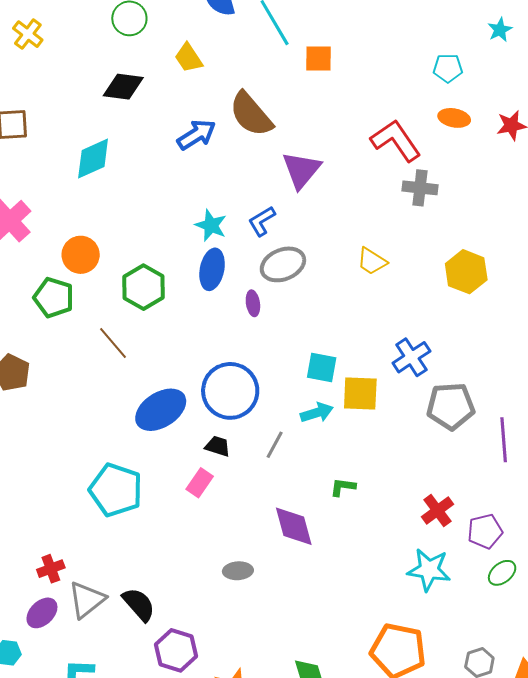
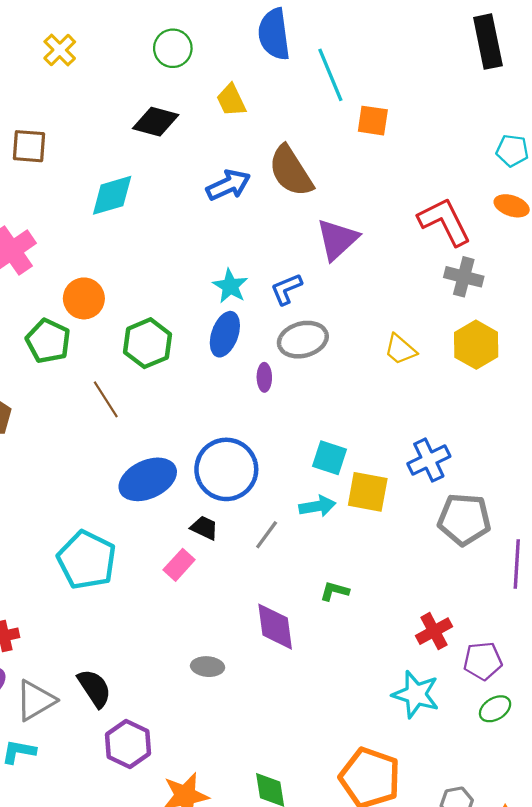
yellow hexagon: (466, 272) -> (476, 345), moved
gray triangle: (87, 600) -> (35, 700), moved

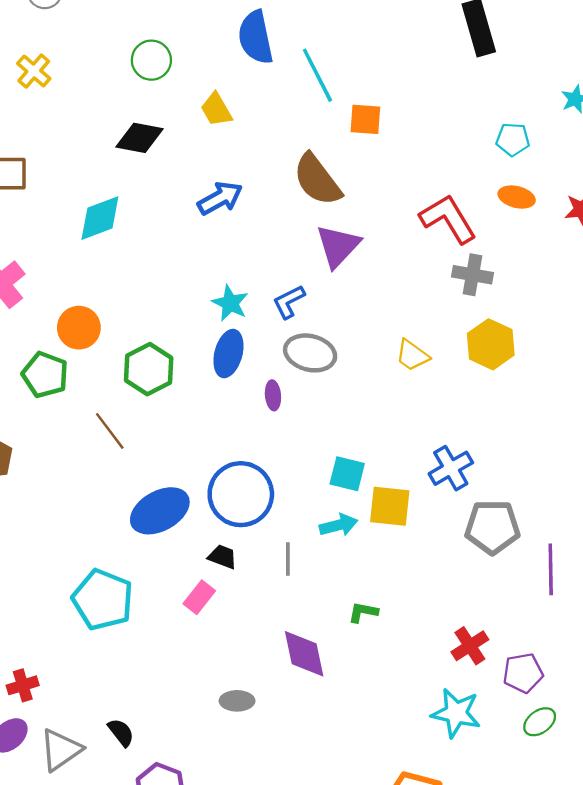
brown semicircle: (291, 171) -> (317, 180), moved
gray ellipse: (303, 340) -> (310, 353), turned 33
gray line: (267, 535) -> (288, 559), turned -32
black semicircle: (94, 688) -> (121, 732), size x0.7

